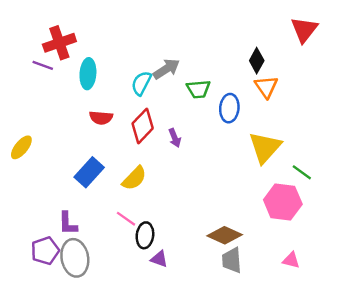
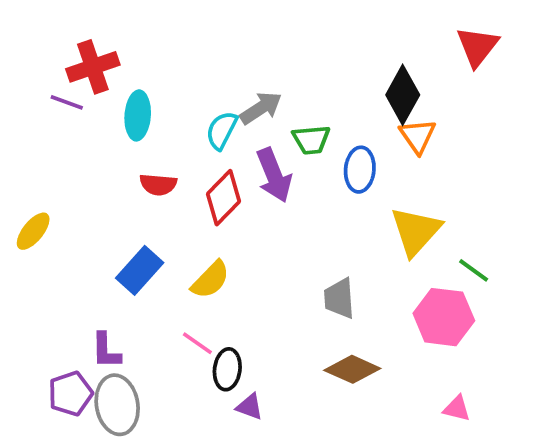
black diamond: (257, 61) -> (403, 95), size x1.4
purple arrow: (175, 138) -> (274, 175), moved, size x1.8
gray trapezoid: (232, 260) -> (339, 298), moved

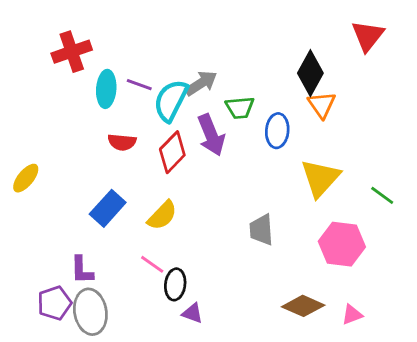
purple line: (67, 102) -> (139, 85), moved
cyan semicircle: (222, 130) -> (171, 100), size x1.4
green line: (474, 270) -> (382, 195), moved
brown diamond: (352, 369) -> (303, 306), moved
pink triangle: (457, 409) -> (352, 315), turned -35

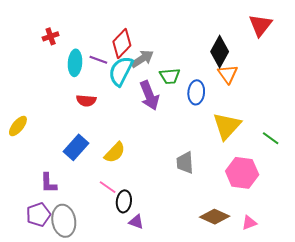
red cross: (72, 52) -> (51, 36), size x0.6
red diamond: (172, 152) -> (122, 43), moved
purple L-shape: (82, 270) -> (49, 183), moved

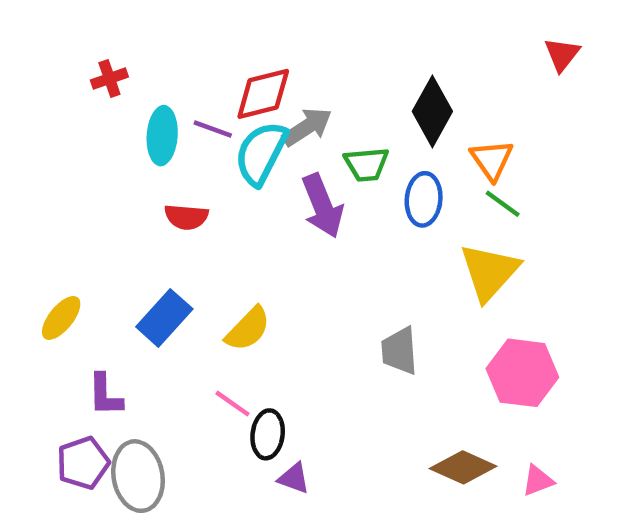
red triangle: (260, 25) -> (562, 54), size x0.7
red diamond: (122, 43) -> (263, 94), turned 32
black diamond: (220, 52) -> (432, 111), moved
yellow ellipse: (18, 126) -> (61, 318), moved
green line: (271, 138) -> (503, 204), moved

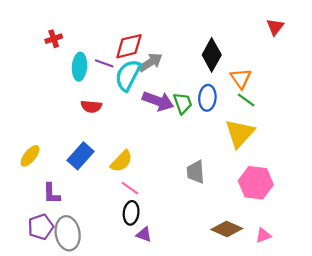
green trapezoid: (366, 164) -> (183, 103), moved, turned -105
purple arrow: (323, 206) -> (158, 101), turned -48
pink line: (232, 404) -> (130, 188), moved

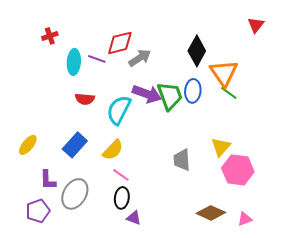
cyan semicircle: (128, 75) -> (119, 110), moved
orange triangle: (241, 78) -> (224, 73), size x1.4
green trapezoid: (183, 103) -> (170, 96), size x1.4
yellow triangle: (240, 133) -> (221, 147), moved, size x0.7
gray ellipse: (68, 233) -> (75, 194), moved, turned 40

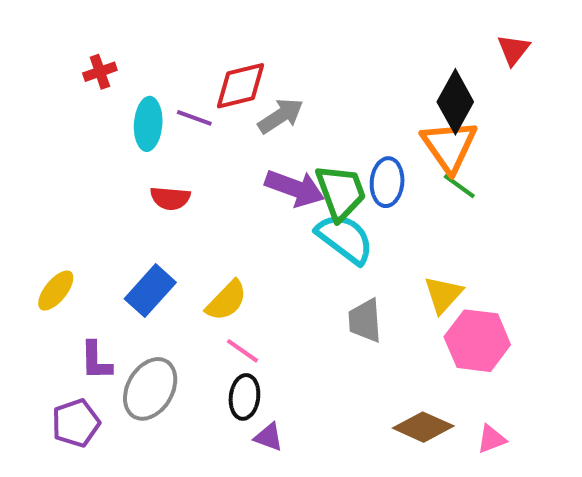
black diamond: (197, 51) -> (455, 102), moved
cyan semicircle: (119, 110) -> (345, 238), moved, turned 100

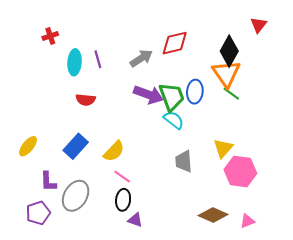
red diamond: (240, 86) -> (175, 43), moved
purple line: (194, 118) -> (98, 59), turned 54
cyan semicircle: (345, 238) -> (174, 120), size x0.7

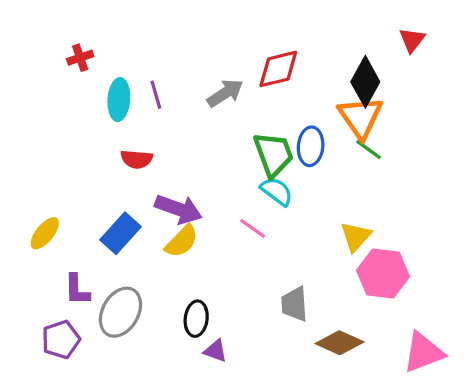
purple arrow: (148, 95) -> (178, 209), moved
gray trapezoid: (184, 161) -> (294, 304), moved
pink line: (122, 177) -> (253, 228), moved
pink triangle: (247, 221) -> (423, 352), moved, size x1.8

